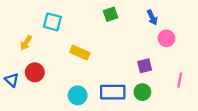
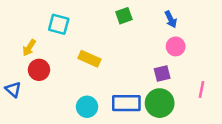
pink circle: (166, 38) -> (176, 46), moved
red circle: (35, 72) -> (39, 70), moved
green circle: (142, 92) -> (160, 103), size x1.5

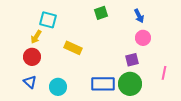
yellow arrow: (29, 48) -> (36, 37), moved
blue triangle: (13, 90) -> (30, 82), moved
cyan circle: (87, 107) -> (58, 87), moved

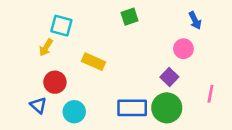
blue arrow: (139, 16) -> (195, 20), moved
red circle: (32, 57) -> (55, 82), moved
purple square: (132, 60) -> (169, 77), turned -32

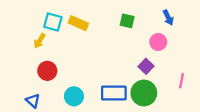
green square: (129, 17) -> (127, 21), moved, turned 32
yellow rectangle: (94, 62) -> (78, 23), moved
blue triangle: (38, 105) -> (33, 101), moved
cyan circle: (74, 112) -> (74, 96), moved

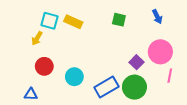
pink circle: (158, 42) -> (160, 52), moved, size x1.5
blue rectangle: (114, 93) -> (106, 87), turned -30
cyan circle: (74, 96) -> (74, 77), moved
blue triangle: (33, 101) -> (31, 94), turned -40

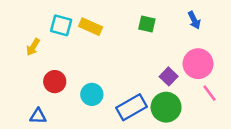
yellow arrow: (37, 38) -> (33, 47), moved
pink line: (170, 76) -> (210, 93), turned -48

